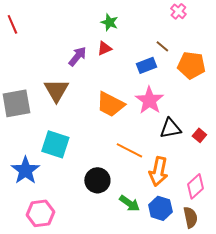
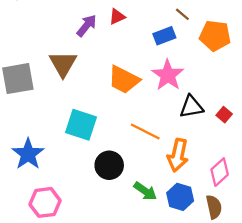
cyan square: (55, 144) -> (81, 125), moved

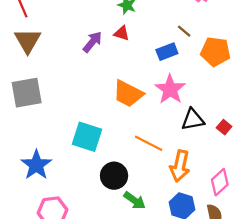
red triangle: (117, 17) -> (122, 33), turned 42
brown triangle: (63, 64) -> (28, 41), moved
green arrow: (145, 191) -> (135, 200), moved

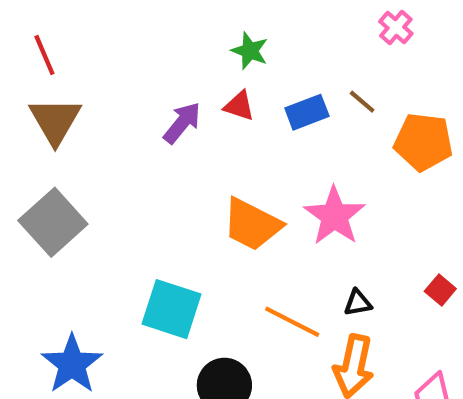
blue rectangle: (167, 52) -> (307, 112), moved
gray square: (27, 93) -> (53, 222), turned -32
black triangle: (193, 120) -> (358, 303), moved, size x0.6

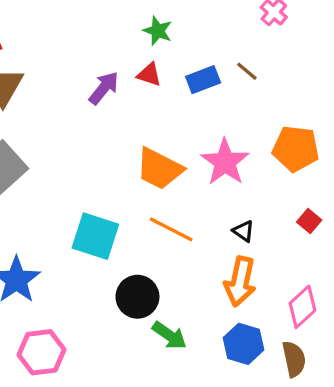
orange pentagon: (423, 142) -> (296, 149), moved
black triangle: (358, 303) -> (244, 231), turned 45
orange line: (292, 322) -> (171, 229), moved

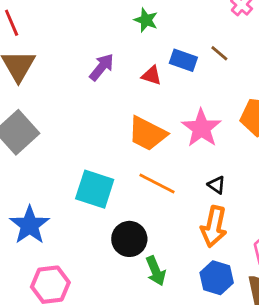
red triangle: (149, 75) -> (152, 75), moved
blue rectangle: (203, 80) -> (183, 60), turned 40
green arrow: (169, 335) -> (156, 271), turned 32

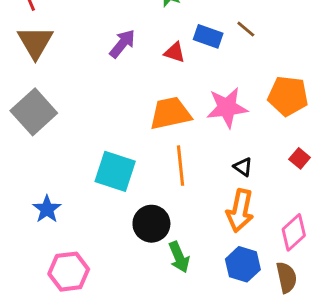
pink star: (201, 128) -> (227, 107), turned 30
orange trapezoid: (147, 134) -> (170, 113), turned 141
orange line: (157, 184) -> (180, 166), turned 57
blue star: (30, 225) -> (47, 209), size x0.7

